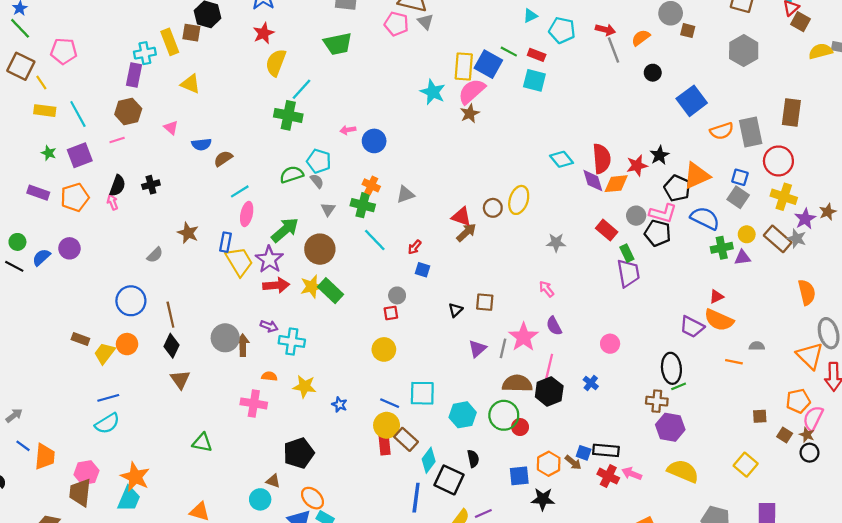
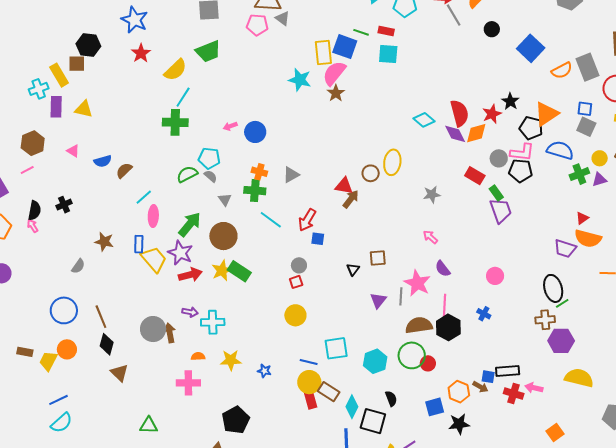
yellow semicircle: (276, 63) -> (175, 70), moved, turned -145
purple rectangle: (134, 75) -> (56, 107), moved
red arrow: (415, 247) -> (307, 220), size x1.6

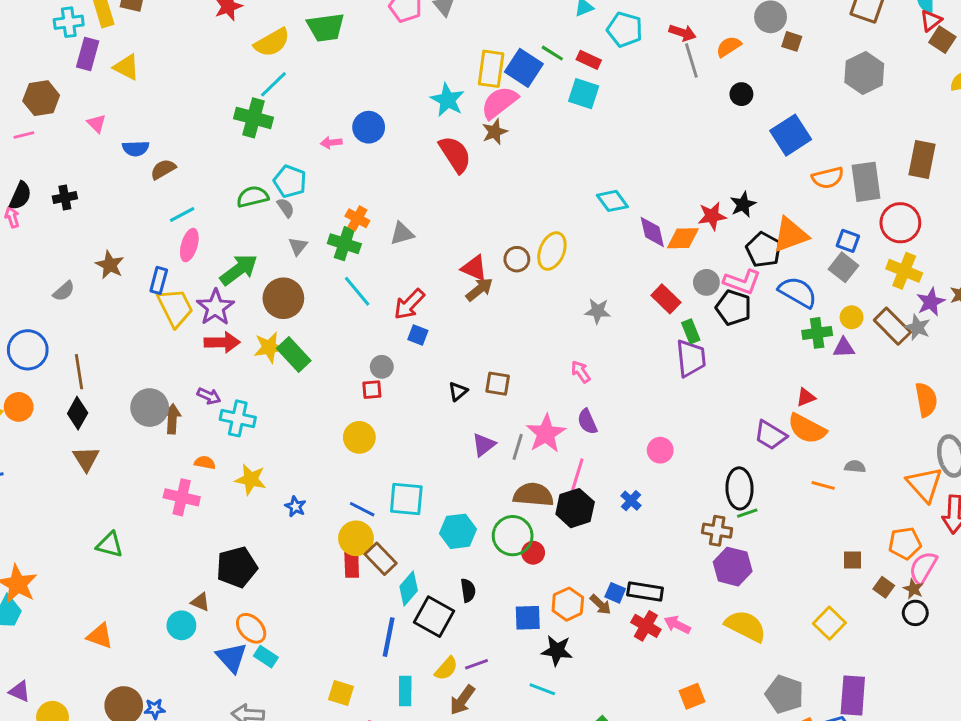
red semicircle: (459, 113) -> (455, 154), moved, turned -32
blue circle: (255, 132) -> (369, 127), moved

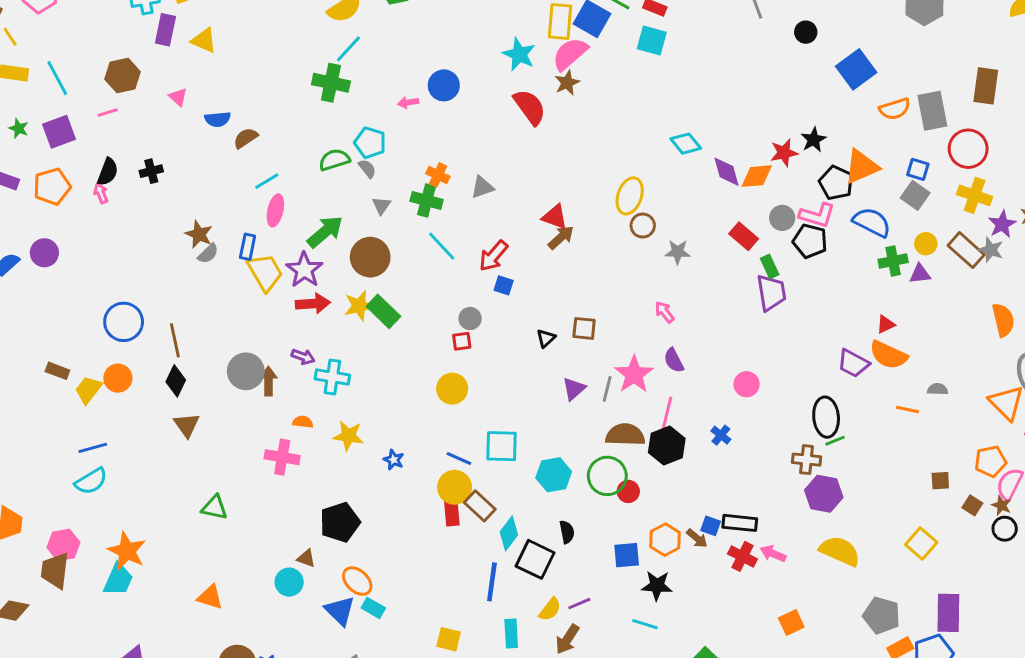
brown circle: (517, 259) -> (643, 226), moved
gray semicircle: (64, 291) -> (208, 254), moved

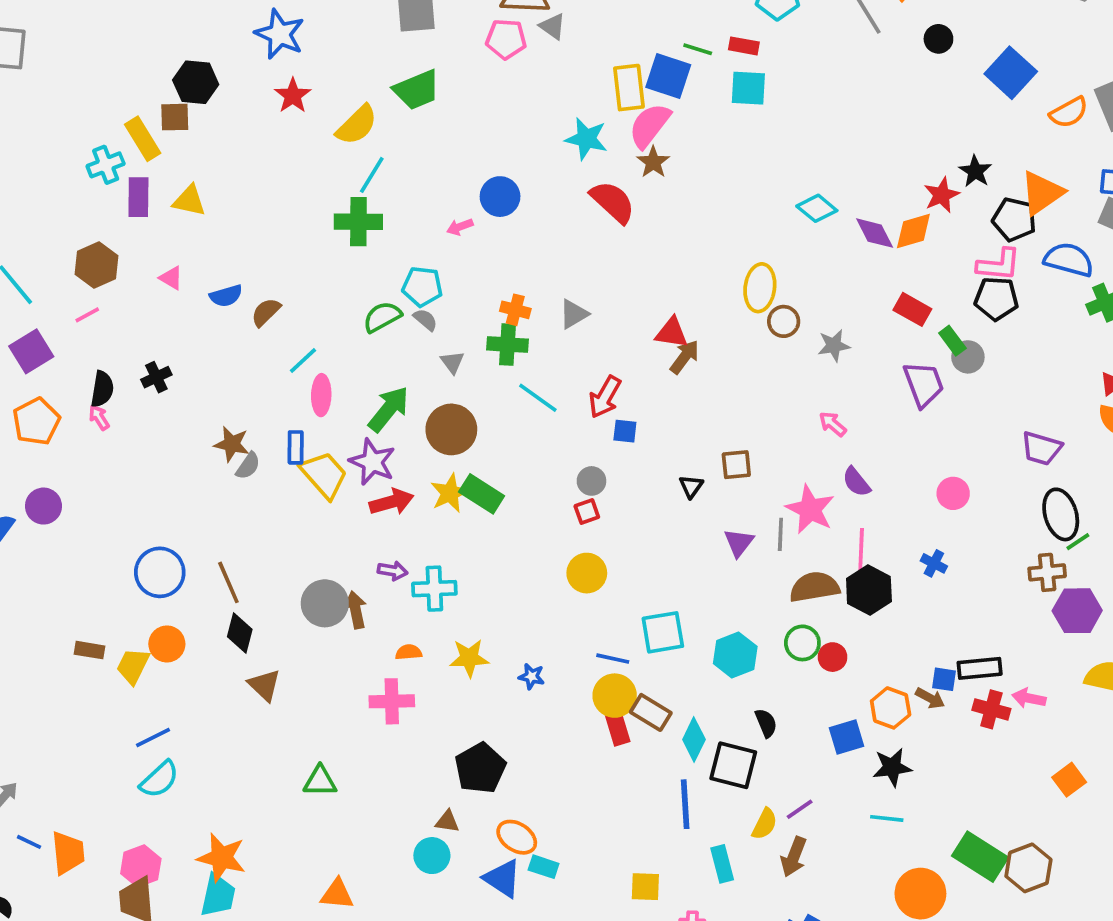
gray circle: (782, 218) -> (968, 357), moved
purple trapezoid: (771, 293) -> (924, 384), moved
purple trapezoid: (853, 363) -> (1041, 448), moved
green circle: (607, 476) -> (802, 643), size x0.7

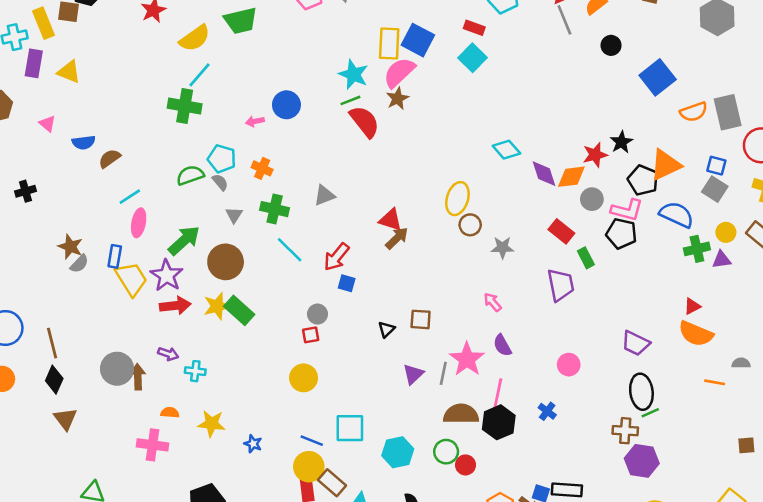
green line: (698, 49) -> (350, 100), moved, turned -48
cyan square: (748, 88) -> (472, 58), turned 32
orange cross: (515, 310) -> (262, 168), moved
gray circle: (968, 357) -> (592, 199), moved
cyan cross: (434, 589) -> (195, 371), size x0.7

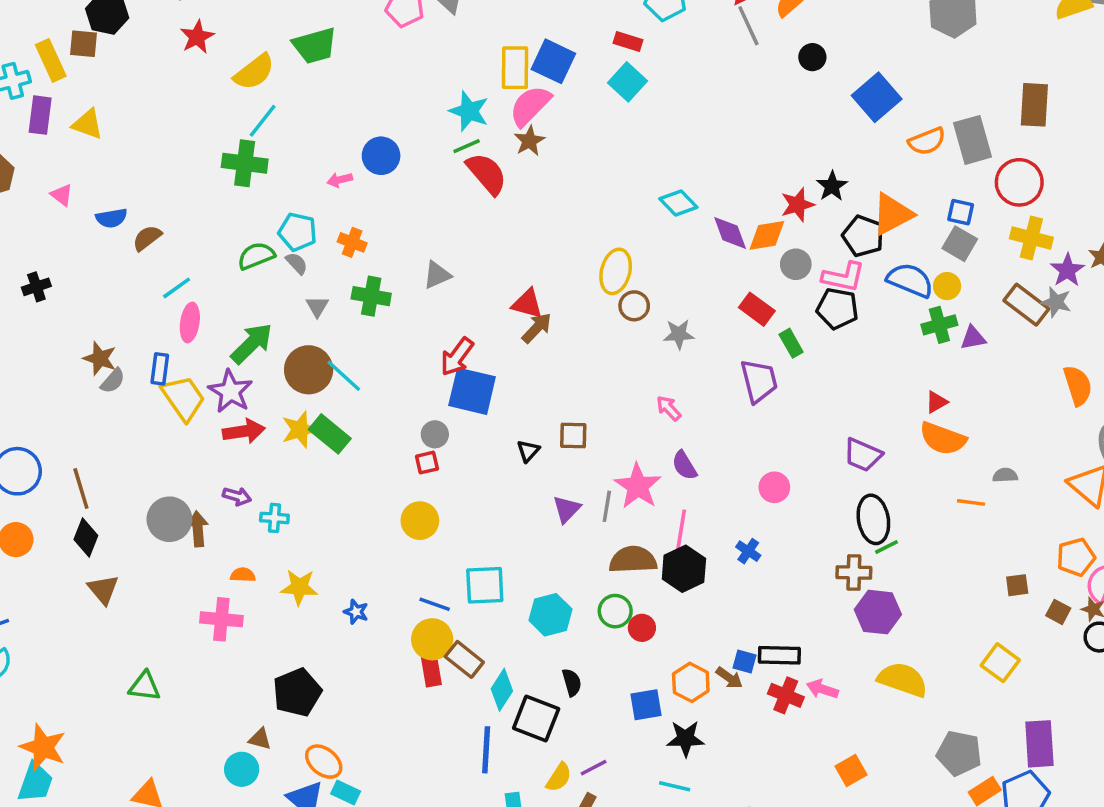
yellow circle: (726, 232) -> (947, 286), moved
cyan line: (290, 250) -> (344, 376), moved
blue square: (347, 283) -> (472, 391), size x2.0

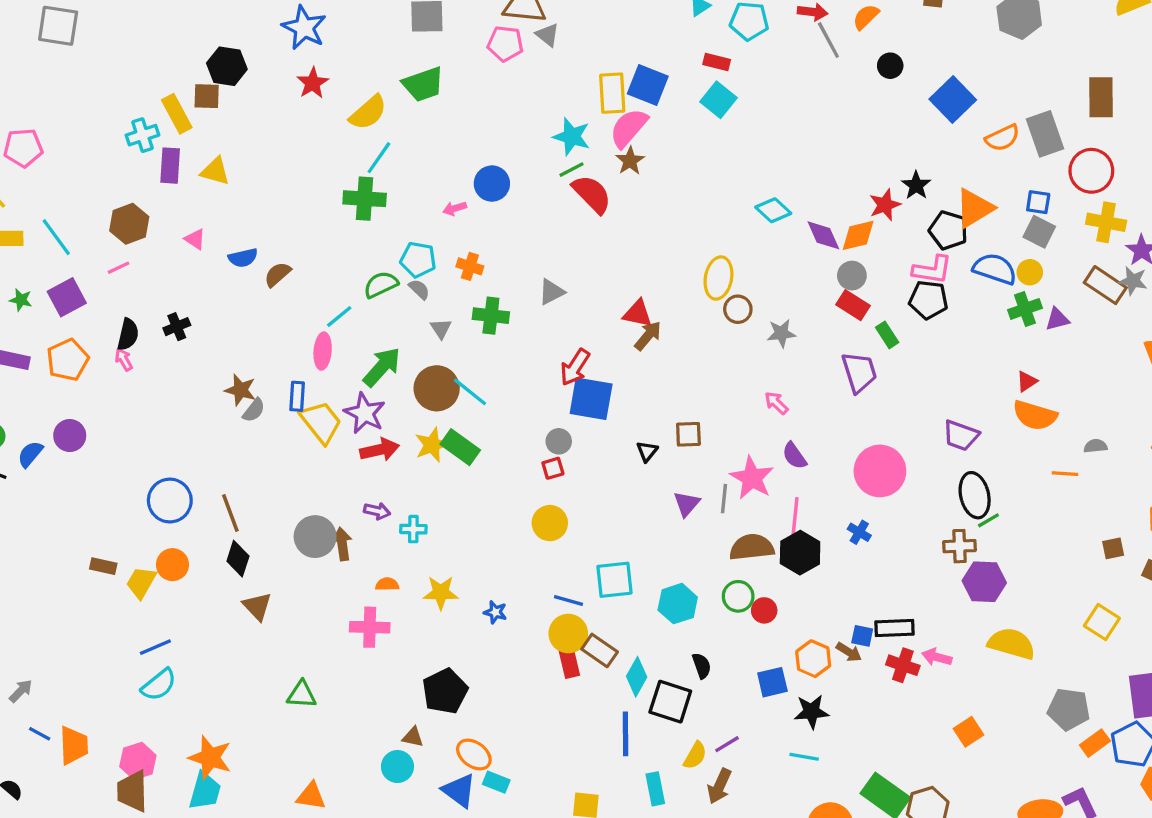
gray circle: (796, 264) -> (852, 276), moved
cyan line: (177, 288) -> (339, 316), moved
pink circle: (774, 487) -> (880, 471), size x1.8

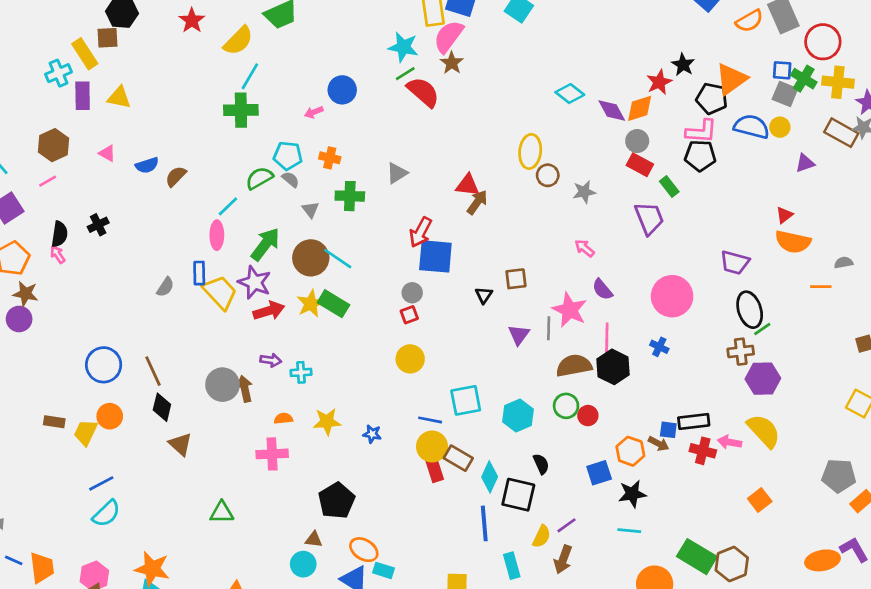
green cross: (1025, 309) -> (804, 79), moved, turned -35
brown star: (240, 390) -> (25, 294), moved
yellow semicircle: (1011, 644) -> (764, 431), moved, turned 36

